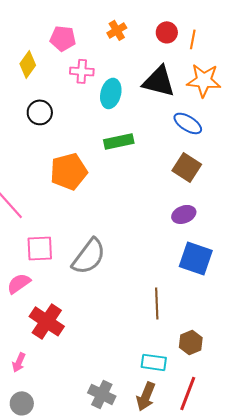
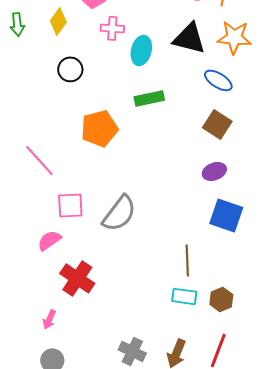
cyan rectangle: (154, 362) -> (184, 296), moved

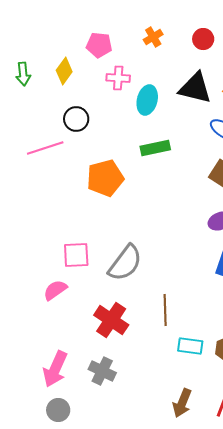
pink line: (39, 160) -> (45, 148), moved, turned -66
brown line: (187, 260) -> (165, 310), moved
red cross: (77, 278) -> (111, 320), moved
pink arrow: (49, 319) -> (55, 369), size x1.8
gray cross: (132, 351) -> (102, 371), moved

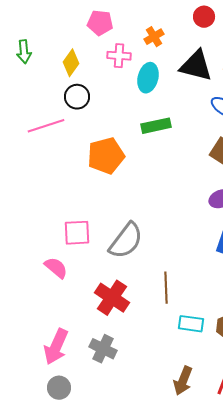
orange cross: (153, 37) -> (154, 37), moved
yellow diamond: (64, 71) -> (71, 63), moved
pink semicircle: (55, 290) -> (56, 268), turned 75

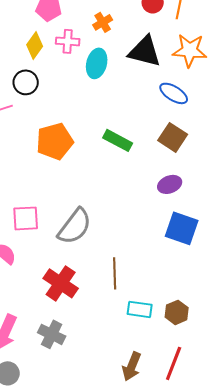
yellow diamond: (71, 63) -> (35, 45), moved
green rectangle: (156, 126) -> (118, 140), moved, turned 40

